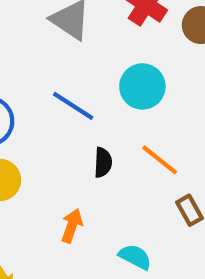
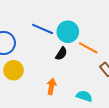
cyan circle: (142, 86) -> (68, 32), moved
black semicircle: (103, 162) -> (61, 54), turned 40

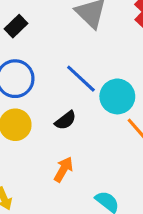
black semicircle: (61, 54) -> (65, 120), moved

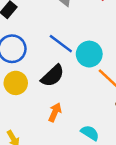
black semicircle: (65, 120) -> (53, 76), size x1.5

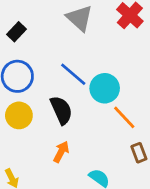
black semicircle: (53, 76) -> (61, 110), turned -75

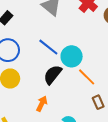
black semicircle: (61, 110) -> (53, 75), moved, turned -115

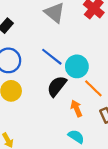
orange arrow: (42, 104) -> (76, 108), moved, turned -49

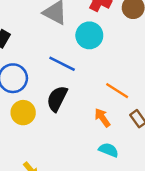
cyan circle: (77, 66) -> (89, 35), moved
black semicircle: (57, 86) -> (57, 99), moved

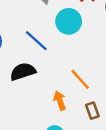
black semicircle: (57, 99) -> (23, 72), turned 30

